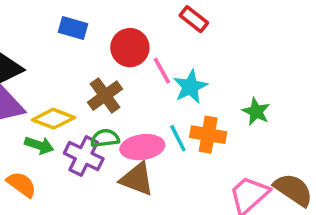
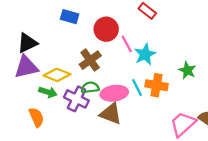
orange semicircle: (21, 184) -> (36, 117), turned 30

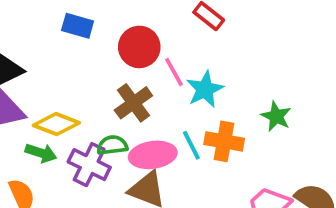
brown cross: (90, 60) -> (133, 103), moved

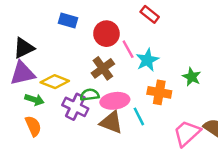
cyan line: (191, 145) -> (139, 116), moved
green arrow: (41, 153) -> (34, 100), moved

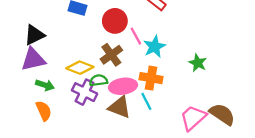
yellow diamond: (55, 82) -> (80, 68), moved
orange cross: (159, 92) -> (151, 78), moved

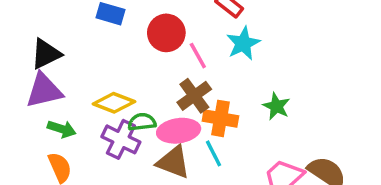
cyan star: (155, 47) -> (243, 43), moved
brown cross: (111, 55) -> (194, 96), moved
green star: (198, 63) -> (276, 106), moved

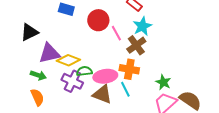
purple triangle: (44, 91) -> (49, 53), moved
brown cross: (194, 96) -> (136, 45), moved
green star: (276, 106) -> (163, 82), moved

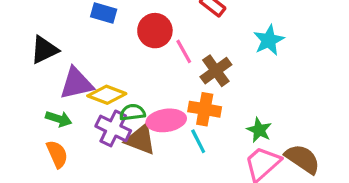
cyan star: (142, 26) -> (269, 40), moved
brown triangle: (102, 94) -> (140, 140), moved

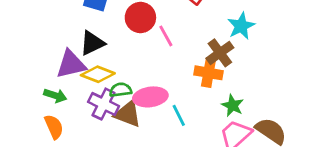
black triangle: (44, 50) -> (92, 43), moved
brown cross: (216, 71) -> (220, 53), moved
orange cross: (205, 109) -> (209, 73), moved

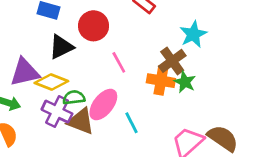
pink line: (166, 36) -> (119, 62), moved
black triangle: (92, 43) -> (61, 47), moved
pink ellipse: (150, 97) -> (103, 105), turned -44
green star: (233, 105) -> (185, 82), moved

